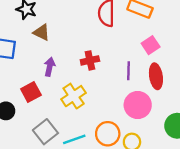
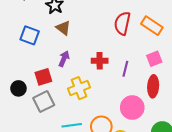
purple line: (128, 71) -> (125, 69), moved
gray square: (45, 132) -> (44, 102), moved

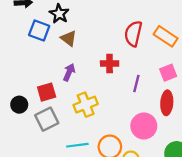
blue square: (30, 35) -> (39, 30), moved
red cross: (100, 61) -> (110, 63), moved

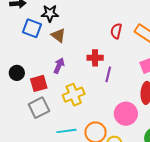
black star: (59, 14) -> (50, 13), turned -30
red semicircle: (133, 34) -> (116, 31), size x0.7
purple line: (136, 84) -> (108, 74), moved
black circle: (19, 105) -> (17, 73), moved

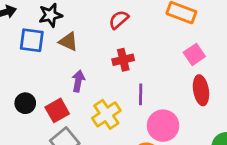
red semicircle: (116, 31) -> (119, 20), moved, turned 49
purple line: (108, 74) -> (141, 94), moved
pink circle: (126, 114) -> (163, 126), moved

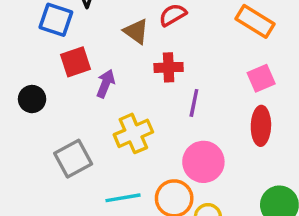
brown triangle: (68, 42) -> (136, 31), moved
purple line: (141, 94) -> (194, 103), moved
red square: (57, 110) -> (76, 62), moved

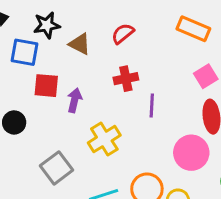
brown triangle: (136, 31) -> (80, 44), moved
red square: (76, 62) -> (46, 86), turned 32
pink circle: (203, 162) -> (191, 153), moved

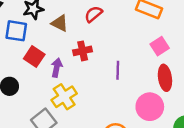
red cross: (126, 79) -> (83, 51), moved
red square: (46, 86) -> (34, 57), turned 30
yellow cross: (104, 139) -> (64, 97), moved

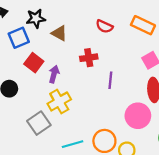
red semicircle: (93, 14) -> (104, 26), moved, turned -119
blue square: (16, 31) -> (19, 38), turned -35
red cross: (83, 51) -> (89, 58), moved

